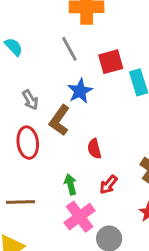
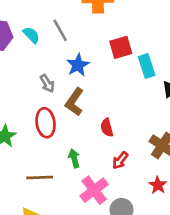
gray line: (69, 49) -> (60, 30), moved
blue star: (80, 91) -> (78, 65), moved
green arrow: (70, 184) -> (74, 158), moved

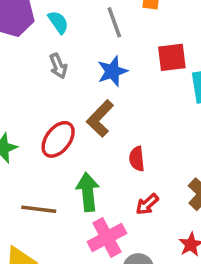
gray line: (60, 30) -> (114, 22), moved
gray arrow: (47, 83) -> (58, 66), moved
red ellipse: (46, 123) -> (58, 139), turned 36
green arrow: (74, 158) -> (88, 192), size x1.5

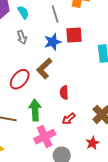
red square: (172, 57) -> (74, 35), moved

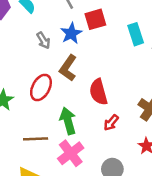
gray arrow: (22, 37) -> (43, 40), moved
red semicircle: (64, 93) -> (98, 92), size x1.5
pink cross: (45, 137) -> (71, 153), moved

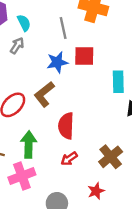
gray arrow: (43, 40) -> (17, 46), moved, turned -133

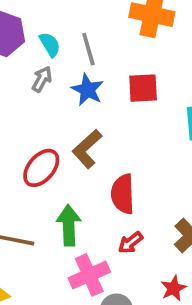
gray line: (63, 28) -> (88, 49), moved
blue star: (57, 62) -> (87, 90), moved, turned -30
pink cross: (22, 176) -> (89, 275), moved

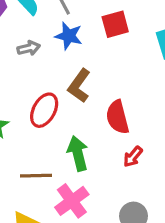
gray arrow: (42, 79) -> (29, 48), moved, turned 60
pink cross: (89, 275) -> (72, 201), moved

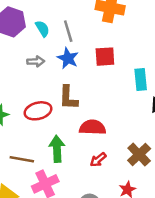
brown L-shape: (79, 86) -> (68, 98), turned -45
red ellipse: (44, 110) -> (38, 111), turned 35
red semicircle: (117, 117) -> (93, 127), turned 95

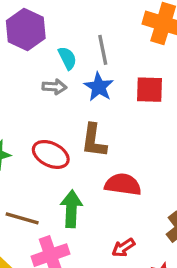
cyan semicircle: (42, 29) -> (67, 58), moved
red ellipse: (38, 111) -> (51, 154), turned 35
red arrow: (98, 160) -> (123, 248), moved

